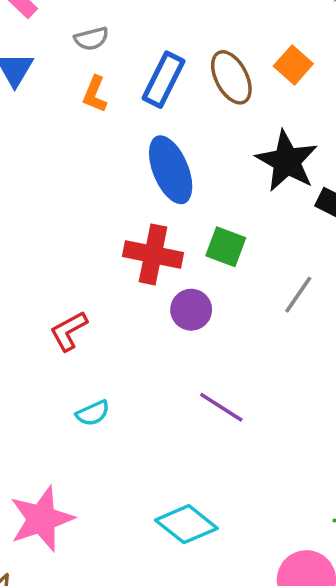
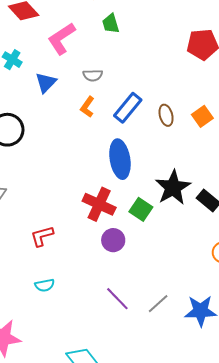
brown ellipse: (231, 77) -> (166, 115), size x0.7
black star: (287, 161) -> (173, 187), moved
gray line: (298, 295) -> (158, 304), moved

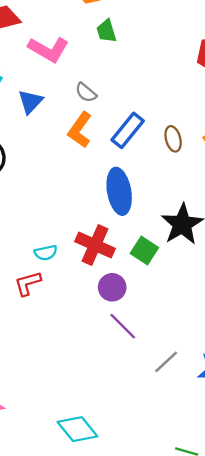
pink L-shape: (61, 39) -> (48, 49), turned -116
gray semicircle: (93, 75) -> (86, 92), turned 42
orange L-shape: (87, 107) -> (80, 130), size x1.4
cyan semicircle: (45, 285) -> (46, 253), moved
purple line: (117, 299) -> (123, 326), moved

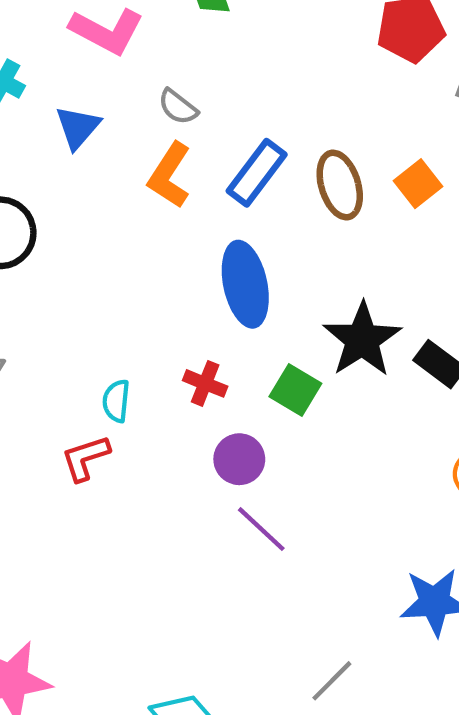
brown ellipse: (173, 139) -> (340, 185), size x1.4
red cross: (95, 245) -> (205, 383), size x0.6
cyan semicircle: (46, 253) -> (116, 401), turned 110
gray line: (166, 362) -> (332, 681), moved

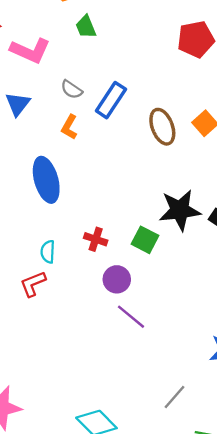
blue rectangle: (257, 173) -> (111, 100), moved
orange L-shape: (170, 175) -> (69, 127), size x0.7
blue ellipse: (245, 284) -> (46, 180), moved
black star: (362, 340) -> (180, 210), turned 30

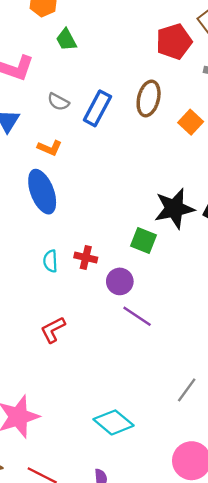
orange L-shape: (69, 127) -> (50, 148), moved, turned -90
brown ellipse: (162, 127) -> (149, 98), moved, turned 40
red cross: (96, 239) -> (86, 258), moved
red L-shape: (33, 284) -> (53, 330), moved

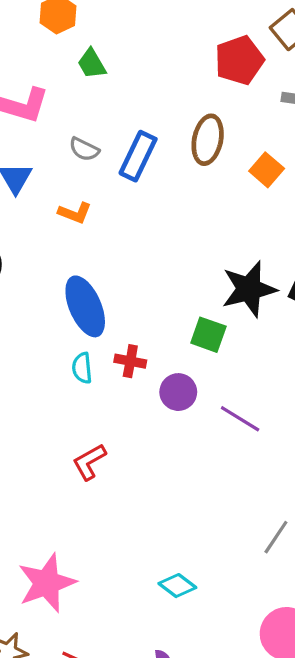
blue ellipse: (42, 192) -> (85, 306), moved
purple line: (137, 316) -> (240, 419), moved
cyan diamond: (114, 422) -> (177, 586), size x0.7

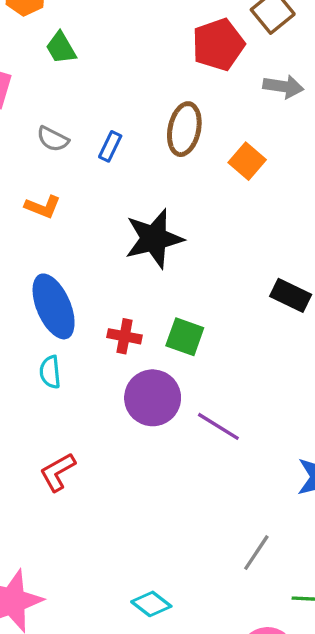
blue rectangle: (138, 156) -> (110, 146), size x0.6
black star: (249, 289) -> (154, 239), moved
red cross: (130, 361) -> (125, 336), moved
purple circle: (178, 392) -> (153, 398), size x1.4

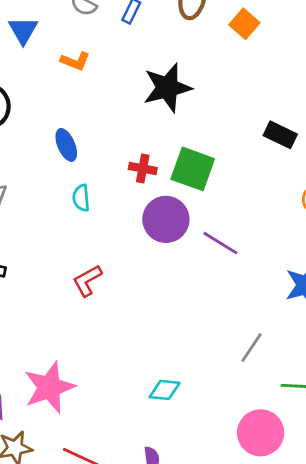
blue ellipse: (54, 306) -> (66, 145), moved, size x0.6
green square: (185, 337) -> (193, 169), size x1.4
cyan diamond: (151, 604) -> (165, 390), turned -32

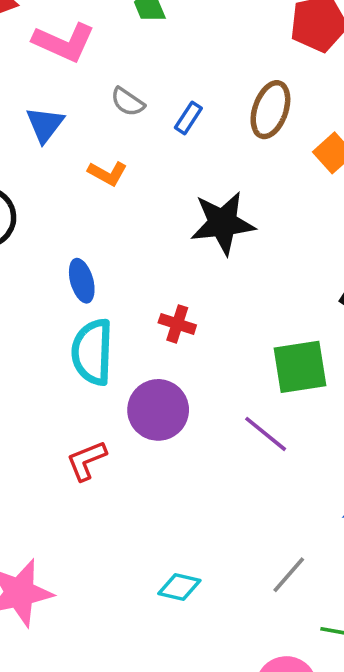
green square: (193, 169) -> (300, 367), moved, turned -36
cyan semicircle: (81, 198) -> (92, 352), size x1.8
purple circle: (166, 219) -> (158, 410), moved
cyan diamond: (165, 390) -> (179, 587), moved

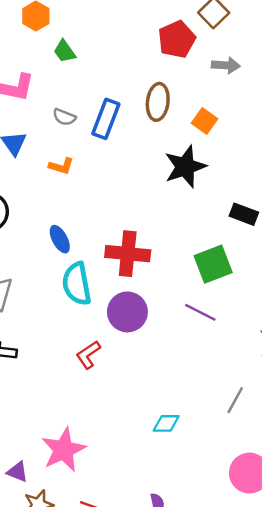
blue rectangle: (188, 118) -> (106, 119), size x1.8
black star: (223, 223) -> (185, 167), moved
red cross: (177, 324) -> (128, 254), size x1.8

